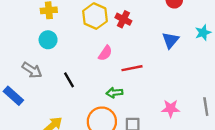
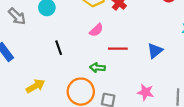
blue triangle: (170, 40) -> (155, 51), moved
gray arrow: (32, 70) -> (17, 16), moved

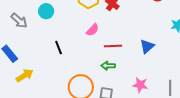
green arrow: (97, 68) -> (108, 66), moved
yellow arrow: (35, 86) -> (25, 75), moved

